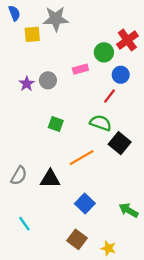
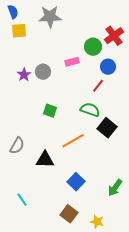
yellow square: (32, 34) -> (19, 31), moved
gray semicircle: (19, 176) -> (17, 146), moved
green arrow: (129, 210) -> (115, 188), turned -84

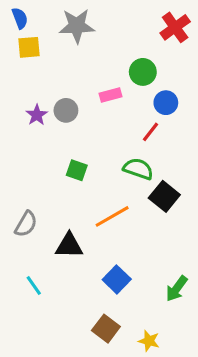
red cross: (114, 36) -> (175, 27), moved
cyan line: (22, 200) -> (34, 286), moved

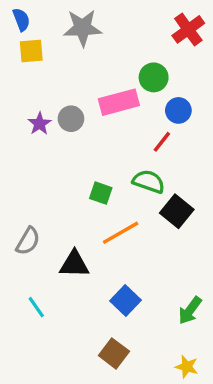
pink rectangle: (111, 95) -> (119, 102), size x1.6
green square: (77, 170) -> (101, 193), moved
yellow star: (149, 341) -> (187, 367), moved

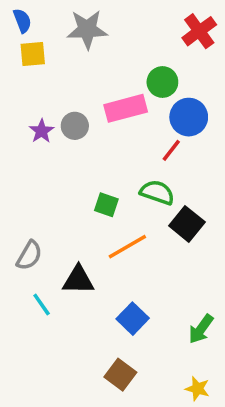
blue circle: (178, 110) -> (189, 117), size x1.4
cyan line: (36, 307) -> (42, 305), moved

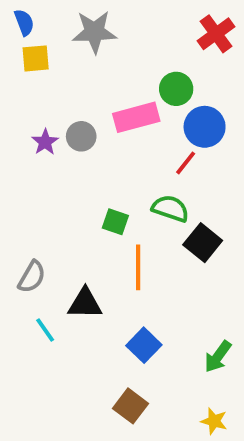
orange line: (127, 247) -> (138, 267), turned -60

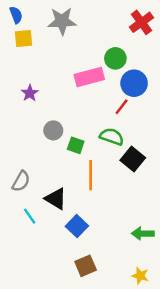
gray circle: (81, 136) -> (53, 130), moved
black triangle: (85, 303) -> (56, 199), turned 30
blue square: (144, 345) -> (77, 226), moved
green arrow: (218, 357) -> (143, 234), turned 55
brown square: (131, 406) -> (86, 266), turned 30

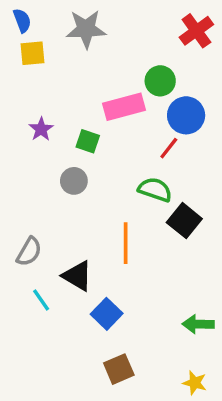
green square: (76, 145) -> (88, 141), moved

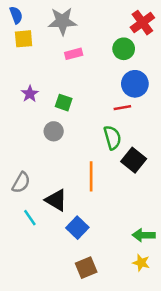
green circle: (160, 81) -> (124, 49), moved
pink rectangle: (124, 107) -> (74, 54), moved, size x0.6
red line: (169, 148) -> (122, 108), turned 42
green semicircle: (155, 190) -> (112, 138), turned 55
yellow star: (195, 383) -> (141, 263), moved

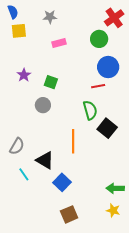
gray star: (62, 21) -> (50, 17), size x0.6

